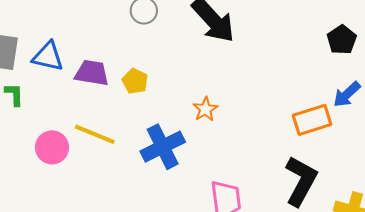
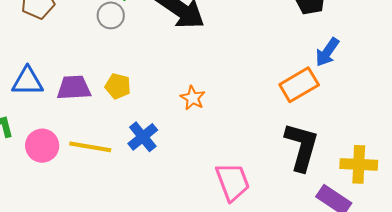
pink circle: (52, 147) -> (42, 146), moved
blue cross: (163, 147) -> (143, 137), moved, size x0.7

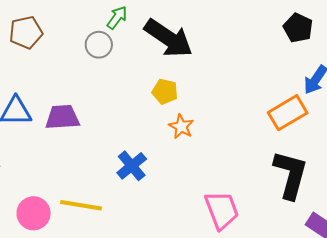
yellow pentagon: (118, 86) -> (165, 92), moved
pink circle: (42, 146) -> (34, 213), moved
yellow line: (90, 147) -> (81, 205), moved

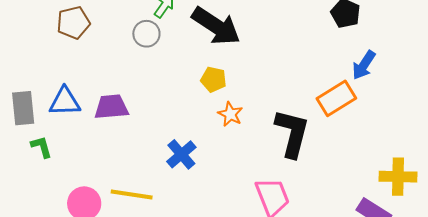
black L-shape: (291, 175) -> (292, 133), moved

